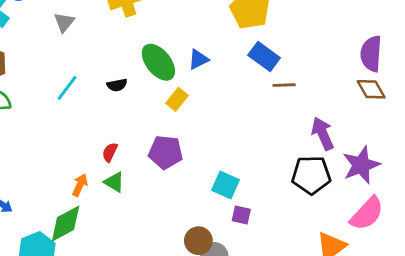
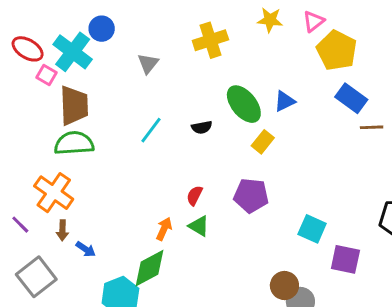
purple square: (241, 215) -> (345, 259), moved, size x1.5

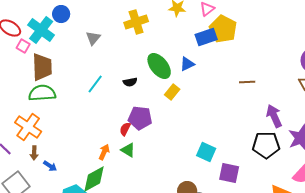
blue rectangle: (351, 98) -> (206, 37), moved, turned -55
purple pentagon: (251, 196) -> (140, 118), moved

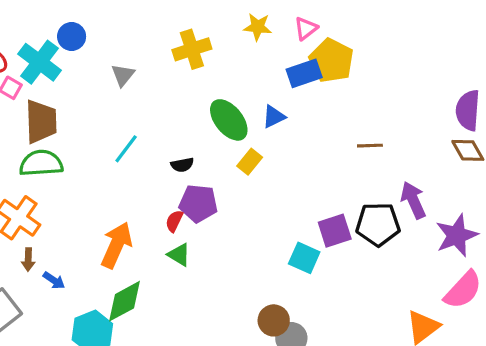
black semicircle: (130, 82) -> (182, 165), moved
black pentagon: (266, 145) -> (378, 224), moved
orange arrow: (104, 152) -> (116, 245), moved, size x1.8
purple square: (229, 173) -> (335, 231), moved, turned -30

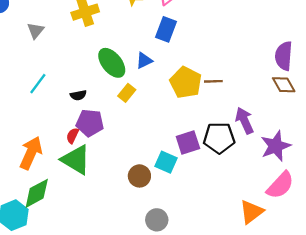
yellow pentagon: (331, 61) -> (186, 82), moved
blue rectangle: (304, 73) -> (166, 29), turned -50
green triangle: (179, 255) -> (76, 160), size x1.8
brown circle: (274, 320) -> (139, 176), moved

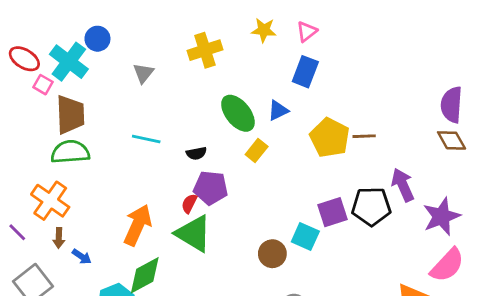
cyan line: (38, 84) -> (146, 139), turned 65

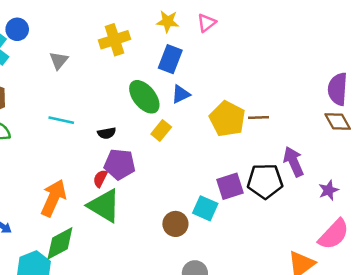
blue rectangle: (305, 72) -> (170, 59), moved
purple star: (441, 216) -> (329, 190), size x0.6

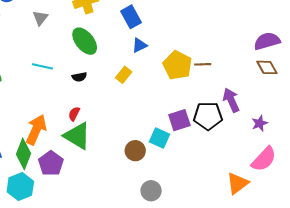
blue rectangle: (170, 59) -> (131, 17), turned -50
purple semicircle: (338, 89) -> (267, 41), turned 70
green ellipse: (144, 97) -> (85, 41), moved
purple pentagon: (120, 164) -> (51, 163), moved, turned 30
green diamond: (60, 243) -> (23, 154), moved, turned -40

